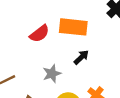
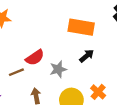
red semicircle: (39, 34) -> (35, 58), moved

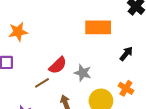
black arrow: (87, 56) -> (126, 54), moved
gray star: (58, 69) -> (83, 73), turned -30

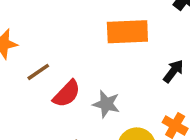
brown line: (42, 83) -> (38, 72), moved

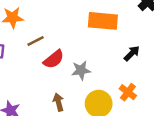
gray star: (106, 104) -> (81, 70), turned -30

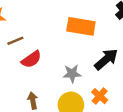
black arrow: (132, 53) -> (106, 59), size x1.5
gray star: (81, 70) -> (72, 74), moved

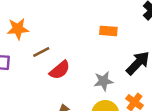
orange rectangle: (81, 26) -> (108, 31), size x0.6

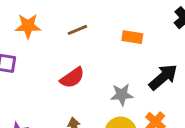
brown line: (41, 52) -> (77, 30), moved

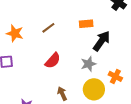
orange star: (28, 26) -> (15, 33), turned 30
black arrow: (163, 77) -> (102, 41), moved

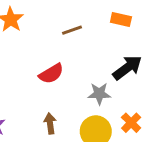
orange rectangle: (86, 24) -> (121, 19), moved
brown line: (48, 28) -> (72, 30), moved

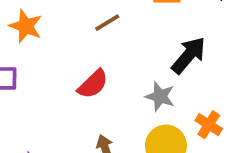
gray star: (99, 94) -> (160, 96), turned 30

